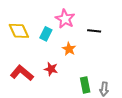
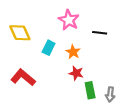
cyan rectangle: (46, 34) -> (49, 48), moved
red star: (51, 69) -> (76, 73), moved

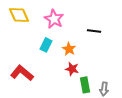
pink star: (69, 20) -> (54, 19), moved
yellow diamond: (20, 33) -> (19, 15), moved

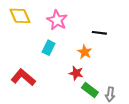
orange star: (69, 49) -> (85, 52), moved
green rectangle: (85, 85) -> (90, 90), turned -42

